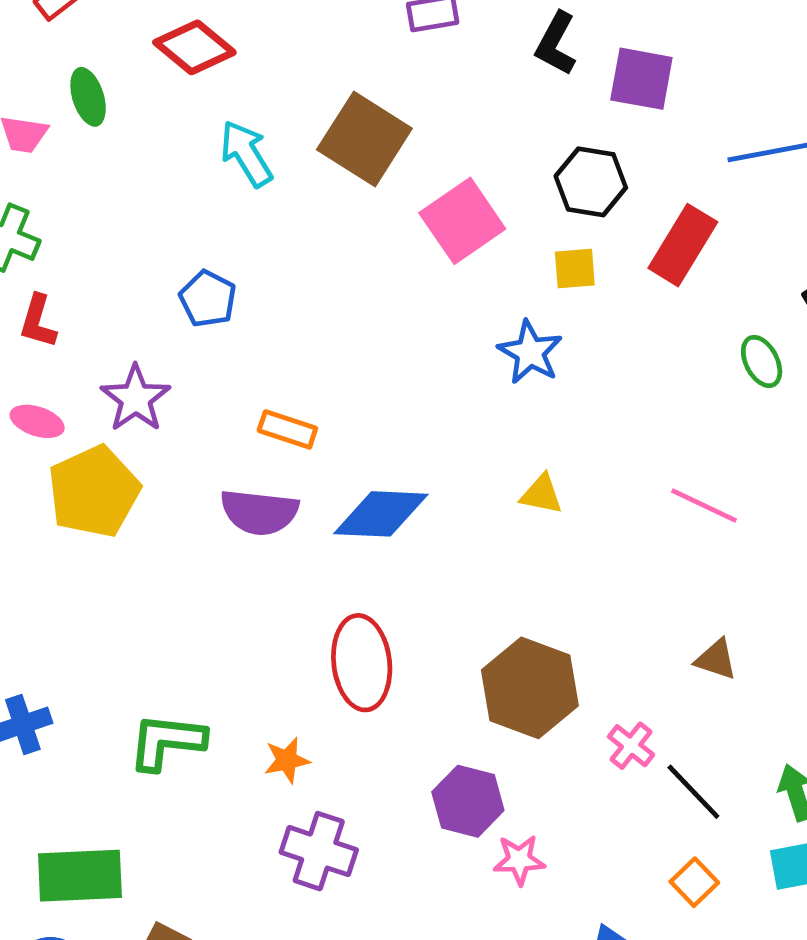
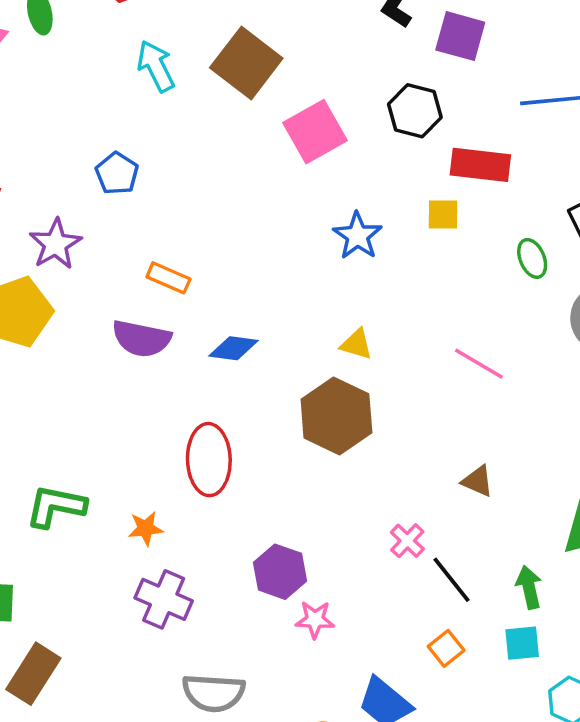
red rectangle: (683, 245) -> (480, 165), turned 60
yellow square: (575, 269) -> (443, 215), moved
blue diamond: (381, 514) -> (233, 348), size x0.7
brown hexagon: (530, 688) -> (336, 416), moved

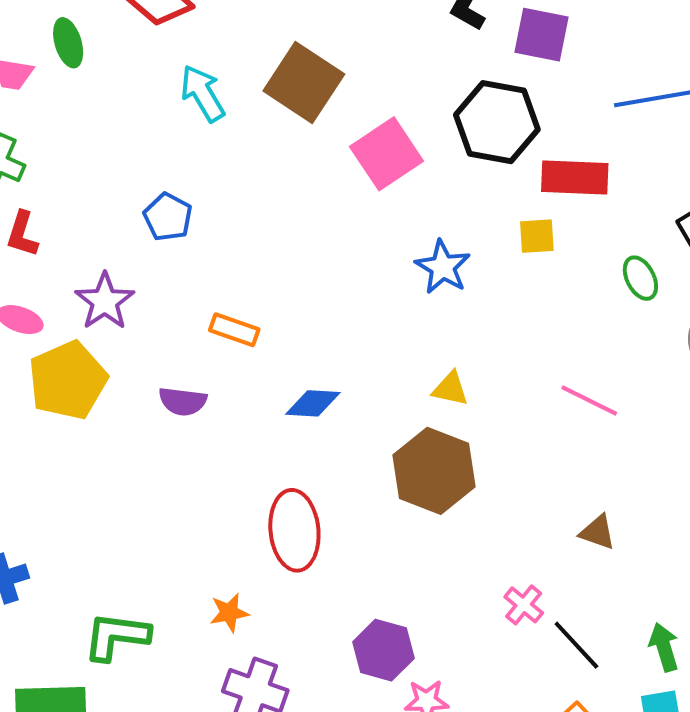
black hexagon: (415, 111) -> (497, 122), size x1.4
purple semicircle: (142, 339) -> (183, 401), moved, size x0.7
green L-shape: (56, 506) -> (116, 636), moved

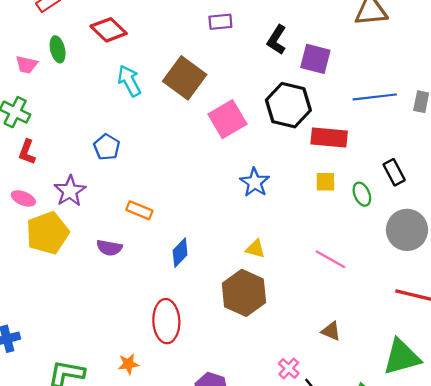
yellow square: (537, 236) -> (325, 182), moved
blue diamond: (313, 403) -> (180, 253), turned -52

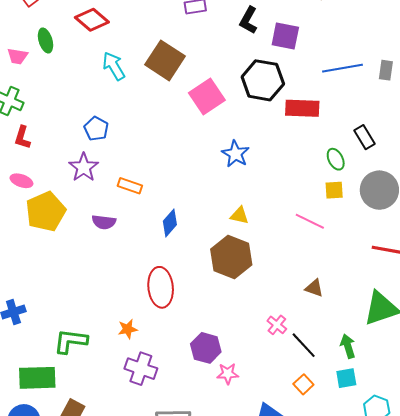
yellow square: (325, 182) -> (334, 190), moved
purple star: (70, 191) -> (84, 167), moved

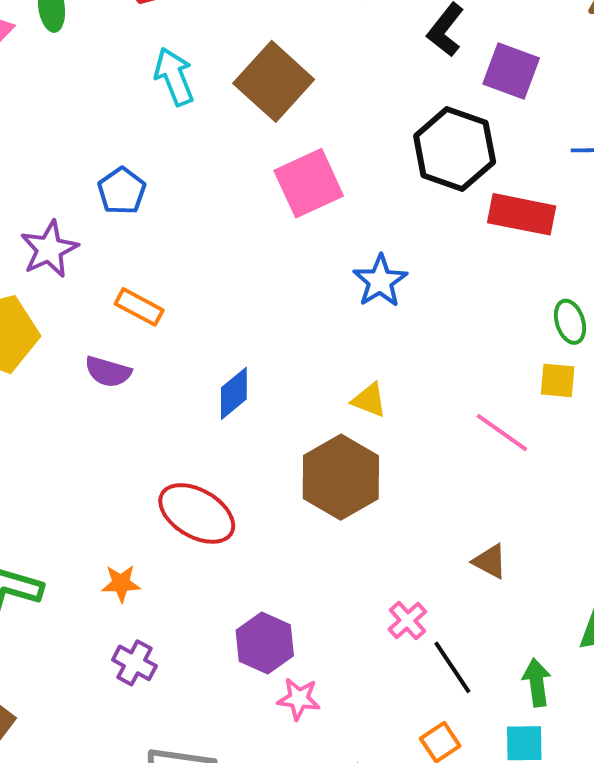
pink square: (207, 96) -> (309, 183), moved
purple star: (84, 167) -> (49, 249), moved
orange rectangle: (130, 186) -> (139, 307), moved
red ellipse: (161, 287) -> (197, 513), turned -63
purple cross: (141, 369) -> (134, 663), size x0.7

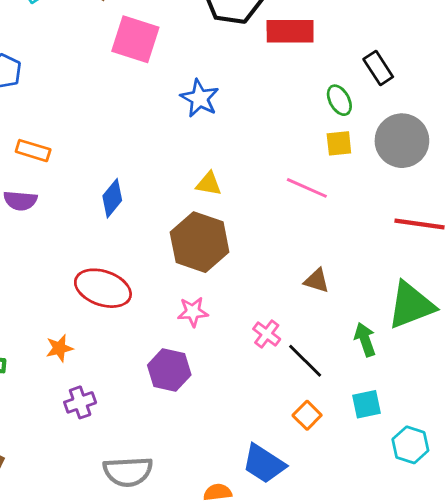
pink square: (309, 183) -> (135, 39), turned -36
purple cross: (134, 663) -> (80, 402), turned -36
green arrow: (537, 683) -> (365, 340), moved
pink star: (299, 699) -> (193, 312), moved

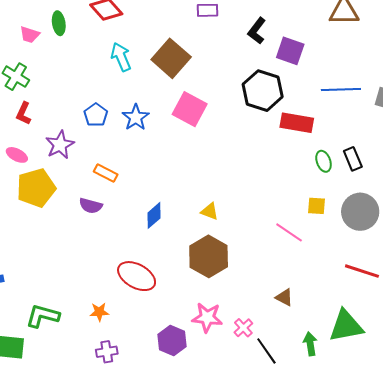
blue star: (200, 98) -> (136, 117), moved
green ellipse: (339, 100) -> (324, 161), moved
yellow triangle: (209, 184) -> (210, 211), moved
pink star: (193, 312) -> (207, 318), moved, size x1.4

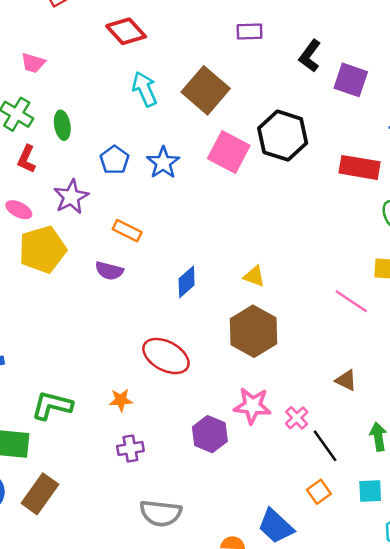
green ellipse: (59, 23) -> (62, 125), moved
black hexagon: (263, 91) -> (283, 136), moved

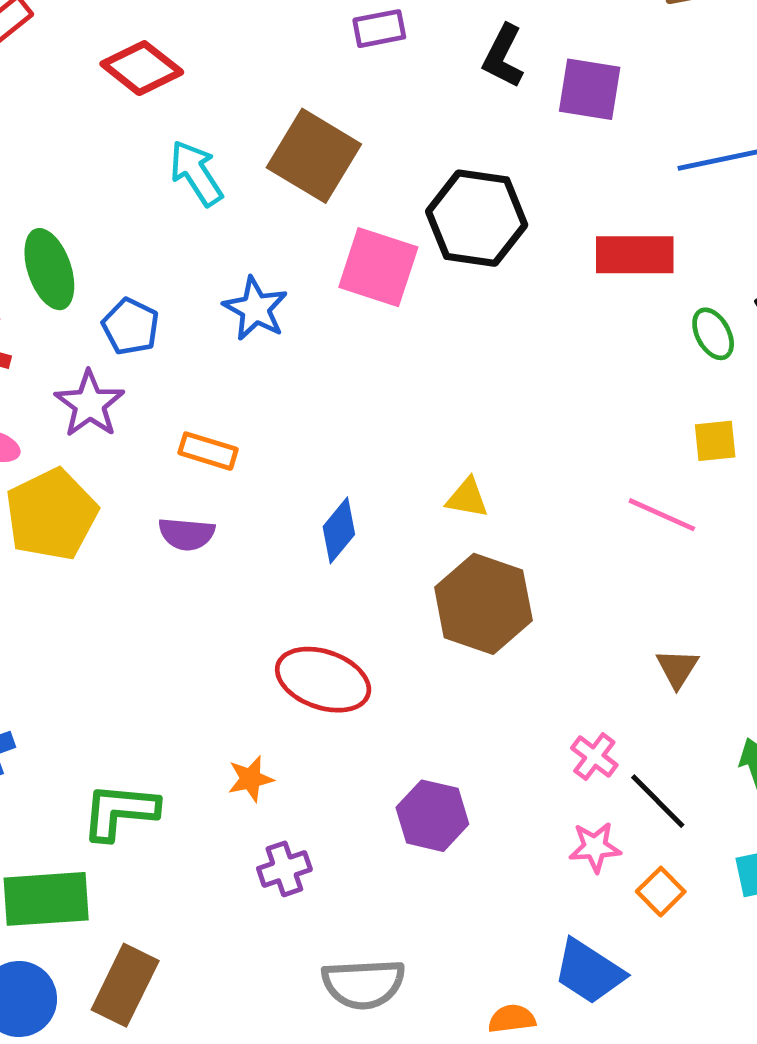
green ellipse: (62, 125) -> (49, 269), size x1.4
blue pentagon: (114, 160) -> (131, 327), moved
brown triangle: (346, 380) -> (677, 668), turned 45
pink star: (252, 406) -> (595, 847), moved, size x0.7

